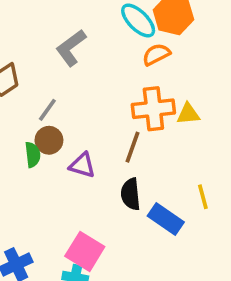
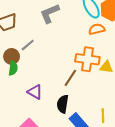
brown circle: (49, 140) -> (12, 56), moved
purple triangle: (82, 165) -> (35, 92), moved

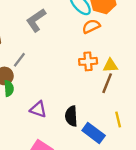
orange cross: (87, 59) -> (88, 61), size x0.7
brown line: (70, 78) -> (107, 83), moved

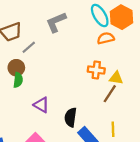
gray line: (19, 60) -> (29, 47), moved

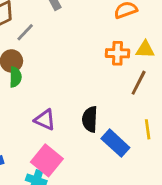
yellow triangle: (116, 78) -> (145, 49), moved
purple triangle: (41, 105) -> (45, 120), moved

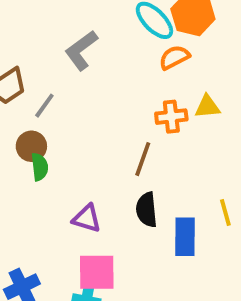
brown line: (139, 83) -> (143, 159), moved
blue rectangle: (115, 143) -> (185, 237), turned 56
pink square: (47, 160) -> (97, 272), turned -32

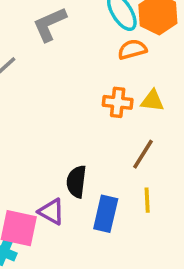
brown line: (143, 159) -> (143, 154), moved
purple triangle: (87, 218) -> (51, 212), moved

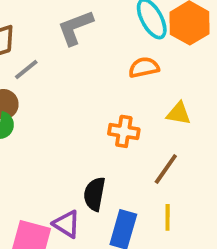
orange semicircle: (132, 49) -> (144, 67), moved
orange cross: (118, 102) -> (124, 131), moved

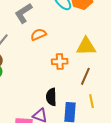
orange semicircle: (144, 67) -> (38, 34), moved
yellow triangle: (179, 113) -> (86, 46), size x1.5

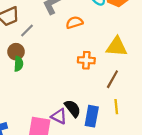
orange semicircle: (38, 34) -> (74, 22), moved
black semicircle: (51, 97) -> (73, 108), moved, turned 138

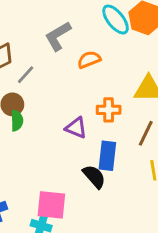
purple triangle: (59, 116) -> (76, 128), moved
blue rectangle: (92, 116) -> (107, 156), moved

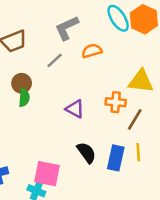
gray line: (26, 75) -> (55, 60), moved
orange cross: (109, 110) -> (116, 102), moved
blue rectangle: (107, 156) -> (116, 158), moved

